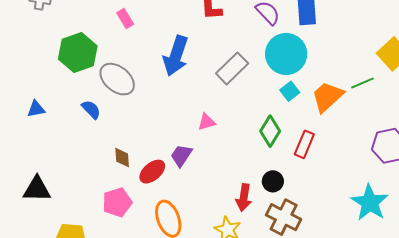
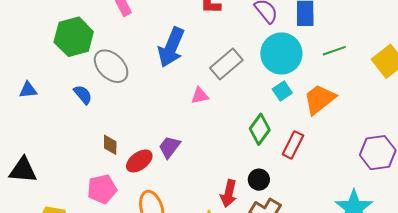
green line: (362, 83) -> (334, 51), moved
pink triangle: (207, 122) -> (200, 96), moved

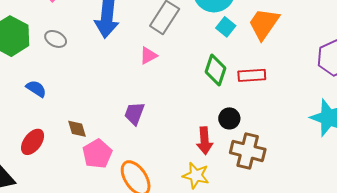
gray ellipse: (111, 66) -> (56, 39), moved, size x0.6
red rectangle: (293, 145) -> (252, 75), turned 76
red ellipse: (139, 161) -> (33, 142), moved
pink pentagon: (102, 189) -> (97, 154), moved

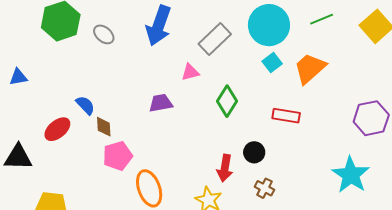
green diamond: (216, 70) -> (227, 101), moved
blue semicircle: (36, 89) -> (85, 105), moved
purple trapezoid: (134, 113) -> (161, 103), moved, turned 45
brown cross: (248, 151) -> (264, 188), size x0.6

